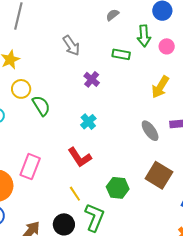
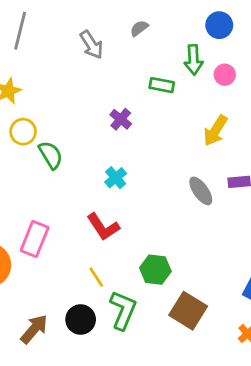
gray semicircle: (112, 15) -> (139, 28), moved
gray arrow: (71, 46) -> (92, 45), moved
brown square: (159, 175) -> (188, 311), moved

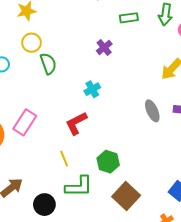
green rectangle: (162, 85) -> (129, 18), moved, turned -30
red L-shape: (103, 227) -> (76, 123), turned 85
green L-shape: (123, 310) -> (79, 187), turned 56
black circle: (81, 320) -> (44, 205), moved

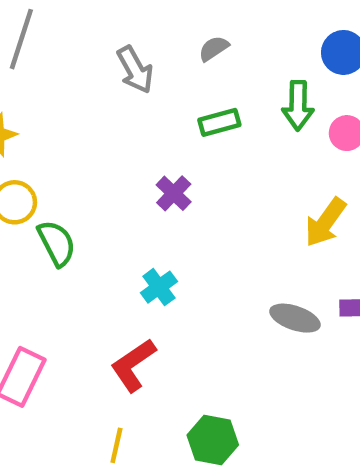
gray ellipse: (152, 111) -> (295, 318), turned -40
yellow line: (64, 159) -> (116, 445), turned 42

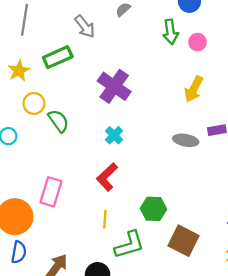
green rectangle: (219, 122) -> (58, 57), moved, size x1.4
purple cross: (174, 193) -> (114, 86), size x1.8

